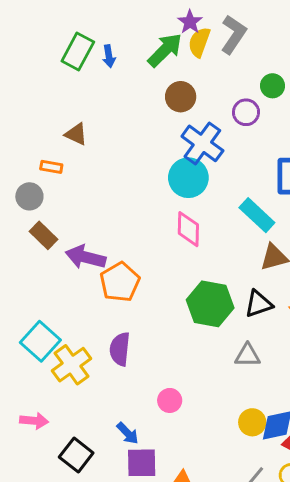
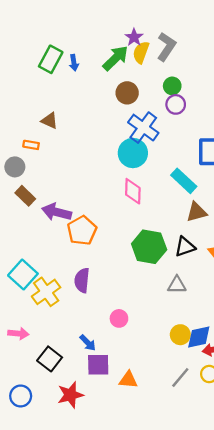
green circle: (272, 86) -> (172, 86), moved

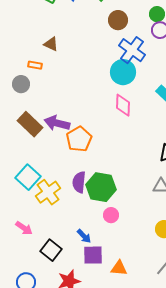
brown rectangle: (25, 196) -> (30, 124), moved, size x1.4
green hexagon: (149, 247) -> (101, 187), moved
pink arrow: (18, 334) -> (24, 228), turned 30

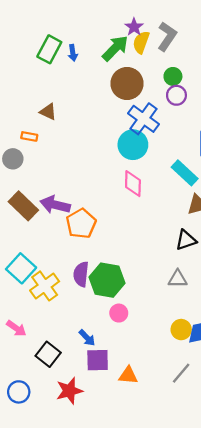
brown circle: (118, 20) -> (127, 83), size x1.4

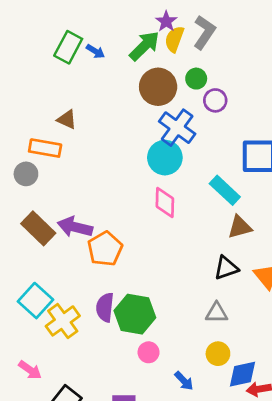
blue arrow: (73, 53) -> (95, 51), turned -49
green circle: (173, 76) -> (196, 79), moved
orange rectangle: (29, 136) -> (45, 148), size x1.6
yellow circle: (181, 330) -> (218, 354), moved
blue arrow: (87, 338) -> (184, 381), moved

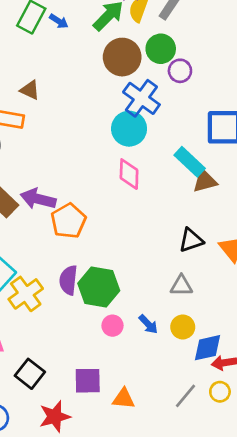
green circle: (196, 79) -> (161, 49), size x1.4
brown triangle: (240, 227) -> (205, 181), moved
blue arrow: (184, 381) -> (148, 324), moved

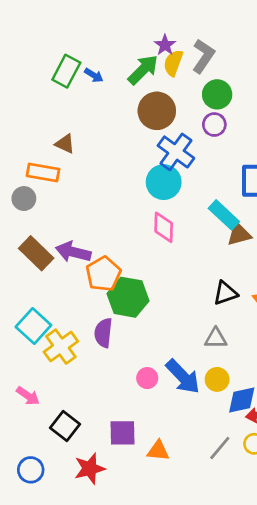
green circle: (161, 49) -> (217, 94), moved
green hexagon: (99, 287) -> (128, 297), moved
blue arrow: (148, 324) -> (183, 377), size x1.8

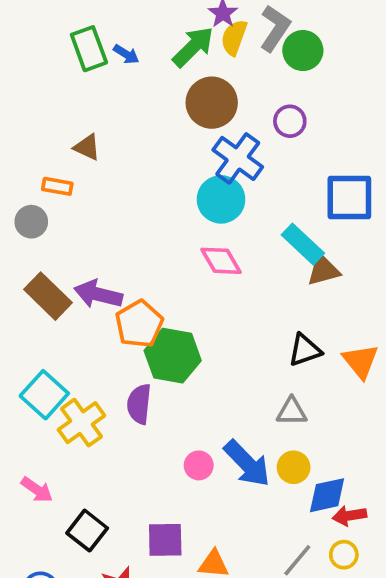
green rectangle: (66, 71) -> (89, 49), turned -48
green circle: (217, 94) -> (303, 51), moved
orange rectangle: (43, 172) -> (57, 186), size x0.7
pink diamond: (164, 227) -> (221, 261), turned -32

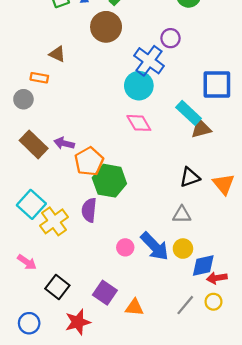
brown circle: (212, 103) -> (106, 27), moved
purple circle: (290, 121) -> (170, 38), moved
purple arrow: (98, 294) -> (64, 143), size x0.7
purple square: (165, 540) -> (105, 293), turned 35

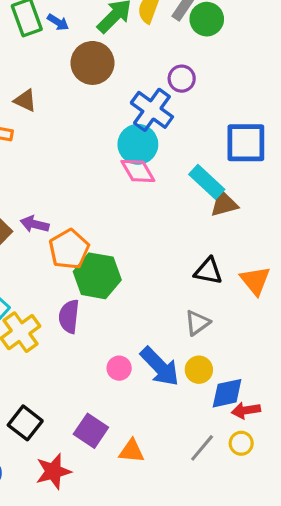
pink diamond: (139, 123) -> (138, 171), moved
black triangle: (190, 177) -> (208, 271), turned 30
gray triangle: (182, 215) -> (197, 323), turned -36

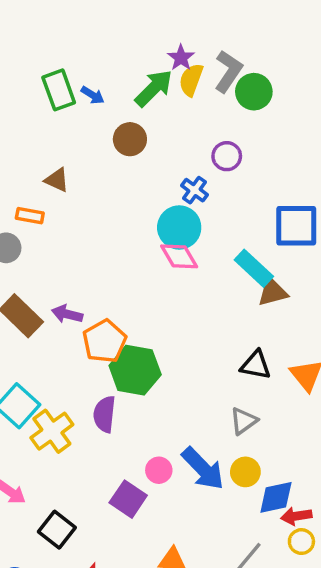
brown circle: (92, 63) -> (130, 139), size x0.7
blue cross: (152, 110) -> (194, 190), size x0.6
purple square: (91, 431) -> (128, 499), moved
yellow circle: (241, 443) -> (301, 542), moved

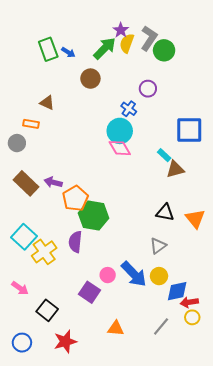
cyan rectangle: (254, 268) -> (164, 155), size x0.6

